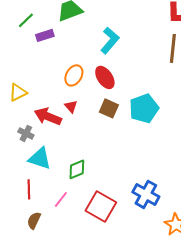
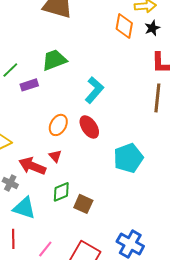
brown square: (109, 108) -> (83, 204), moved
green diamond: (77, 169) -> (61, 192), moved

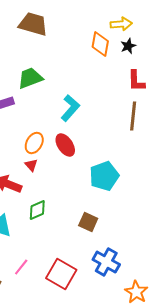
red triangle: (55, 156) -> (31, 165), moved
brown square: (83, 204) -> (88, 222), moved

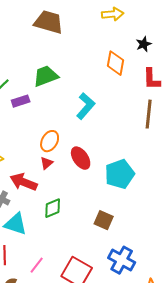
yellow arrow: (121, 24) -> (113, 14), moved
orange diamond: (100, 44) -> (116, 63), moved
red ellipse: (65, 145) -> (81, 158), moved
red triangle: (31, 165) -> (47, 163), turned 32

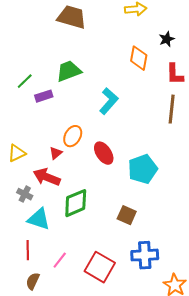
red triangle: (47, 163) -> (56, 153), moved
green diamond: (53, 208) -> (76, 203), size x1.4
blue cross: (122, 260) -> (145, 255), turned -32

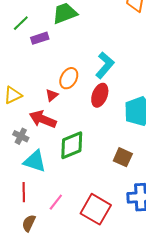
cyan L-shape: (109, 101) -> (105, 65), moved
red ellipse: (104, 153) -> (100, 95), turned 55

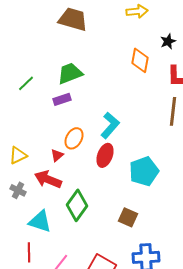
purple rectangle: (40, 38) -> (62, 99), moved
gray cross: (21, 136) -> (18, 190), moved
green diamond: (72, 145) -> (77, 205), turned -32

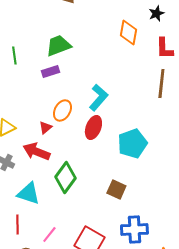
green line: (26, 83) -> (14, 56), turned -54

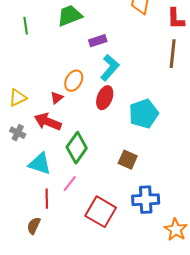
purple rectangle: (50, 72) -> (98, 41), moved
red line: (17, 224) -> (47, 199), moved
pink line: (49, 234) -> (70, 184), moved

